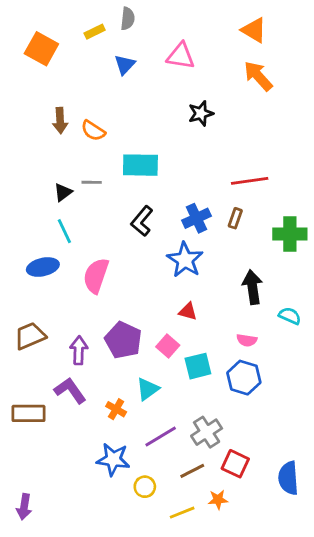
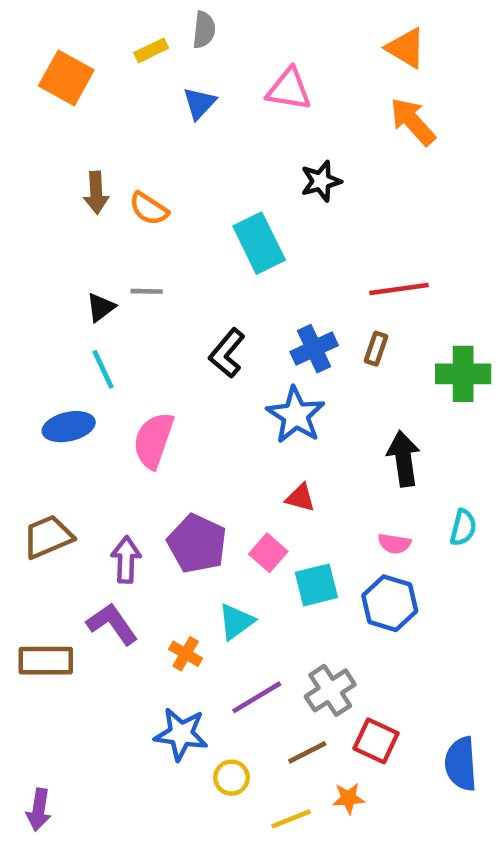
cyan rectangle: (140, 165) -> (259, 243), moved, turned 63
cyan semicircle: (290, 316) -> (463, 528), moved, turned 80

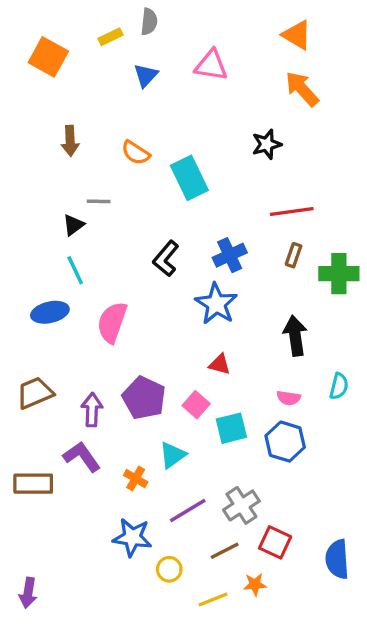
black star: (321, 181) -> (267, 144), moved
orange semicircle: (149, 209) -> (136, 153), moved
gray line: (147, 291) -> (99, 201), moved
brown rectangle: (376, 349) -> (294, 255), moved

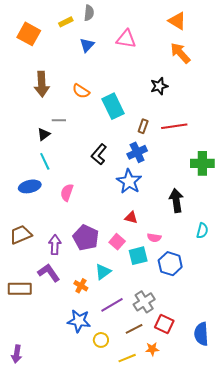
brown arrow: (70, 141) -> (42, 84), size x1.4
brown rectangle: (294, 255) -> (143, 126), moved
pink semicircle: (112, 322) -> (67, 192), size x0.7
pink semicircle: (288, 398) -> (154, 238), moved

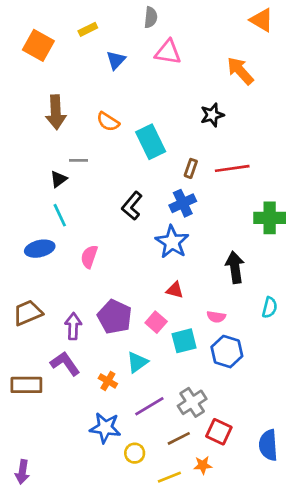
gray semicircle: (89, 13) -> (151, 17), moved
orange triangle: (177, 21) -> (262, 20), moved
pink semicircle: (154, 238) -> (216, 317), moved

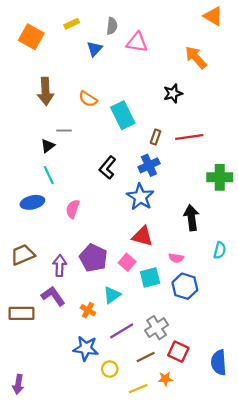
gray semicircle: (151, 17) -> (112, 26), moved
red triangle: (175, 290) -> (142, 236), size x1.5

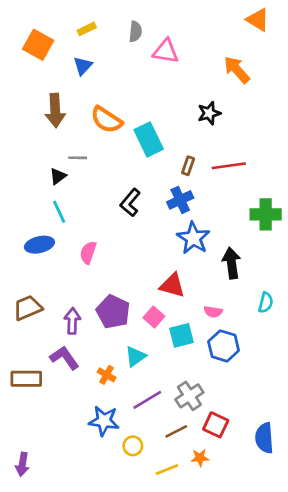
blue triangle: (94, 49) -> (83, 66), moved
orange semicircle: (88, 99) -> (107, 120), size x1.4
blue star: (140, 197) -> (193, 238), moved

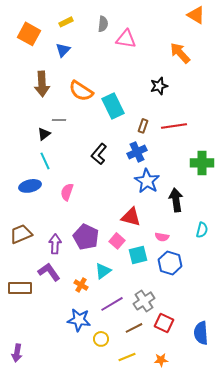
orange star: (200, 458) -> (161, 360), moved

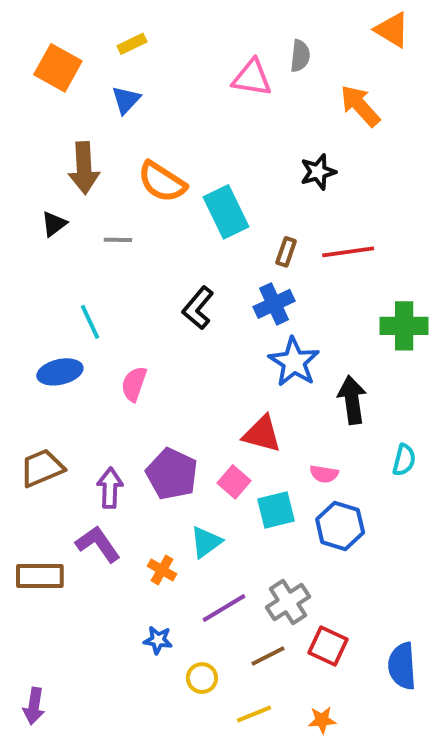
gray semicircle: (103, 24) -> (300, 56), moved
black triangle: (44, 134) -> (54, 224), moved
blue star: (79, 320) -> (158, 640), size x0.6

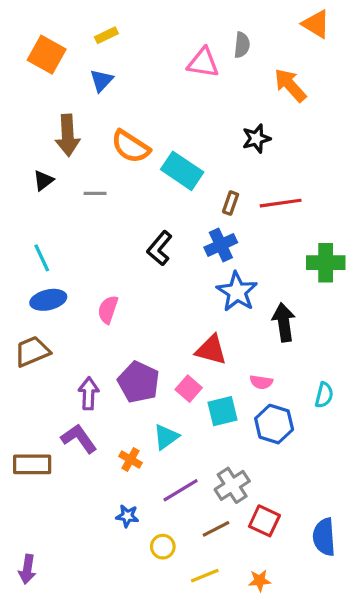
cyan rectangle: (226, 212) -> (182, 171), turned -30
cyan line: (90, 322) -> (42, 258), moved
cyan semicircle: (404, 460) -> (324, 395), moved
brown trapezoid: (42, 468) -> (32, 351), moved

